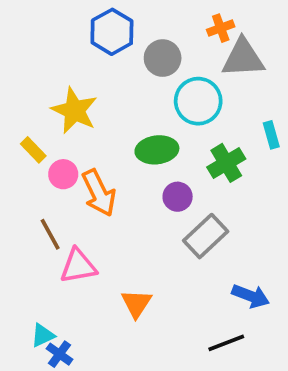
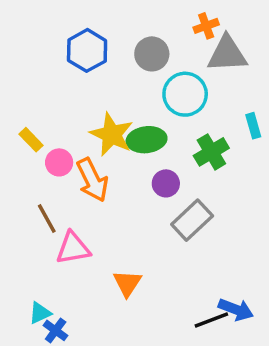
blue hexagon: (112, 32) -> (87, 50), moved
yellow star: (74, 110) -> (112, 134), moved
blue arrow: (251, 296) -> (236, 309), moved

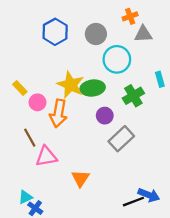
gray triangle: (227, 54) -> (143, 34), size x0.7
orange arrow: (92, 180) -> (58, 113), turned 36

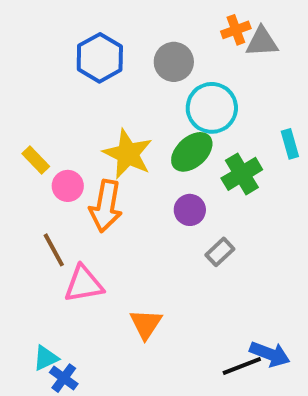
gray triangle: (143, 34) -> (262, 42), moved
green ellipse: (93, 88) -> (192, 152), moved, turned -35
gray rectangle: (121, 139) -> (220, 252), size x0.6

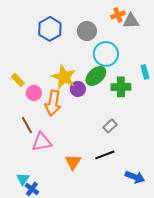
green cross: (242, 174) -> (121, 87), turned 30
purple circle: (190, 210) -> (78, 89), moved
cyan triangle: (46, 358) -> (23, 179), turned -32
black line: (242, 366) -> (105, 155), moved

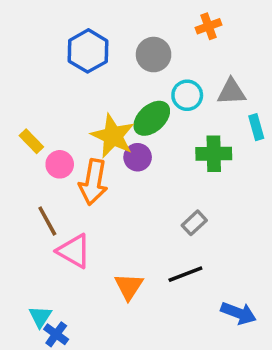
gray triangle: (131, 21) -> (231, 92), moved
cyan circle: (106, 54) -> (187, 95), size x0.7
green ellipse: (96, 76) -> (152, 118), moved
pink triangle: (42, 142) -> (74, 251), turned 40

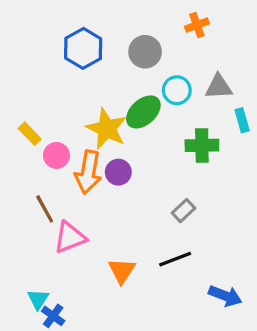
purple circle: (138, 157) -> (118, 172), moved
pink triangle: (74, 251) -> (70, 237), turned -51

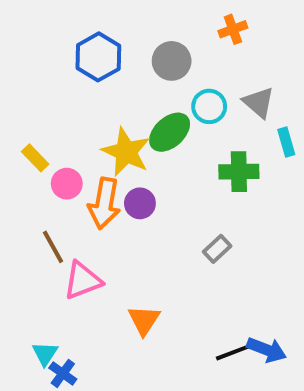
gray triangle: (219, 87) -> (259, 102), turned 44
black line: (175, 259) -> (235, 352), moved

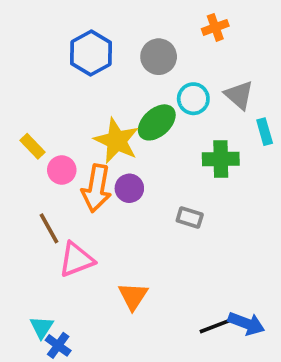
gray rectangle: (217, 249) -> (190, 217), moved, turned 60

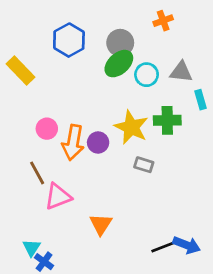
gray triangle: (239, 95) -> (181, 72), turned -35
green ellipse: (157, 122) -> (119, 64), moved
yellow star: (117, 141) -> (131, 127), moved
yellow rectangle: (32, 146) -> (20, 70), moved, size x1.5

